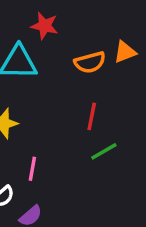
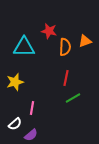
red star: (45, 26) -> (49, 31), moved
orange semicircle: (90, 62) -> (65, 47), turned -72

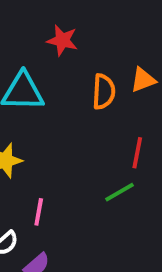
red star: (49, 31) -> (62, 40), moved
red line: (66, 78) -> (137, 153), moved

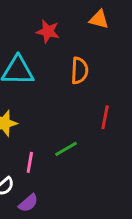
orange triangle: (143, 80) -> (99, 19), moved, turned 35
green line: (119, 192) -> (66, 149), moved

